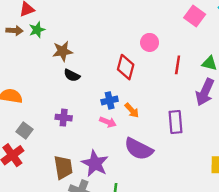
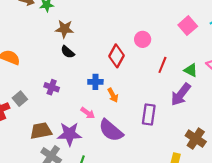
pink arrow: (108, 122) -> (88, 113), moved
gray square: (24, 130) -> (20, 99), moved
purple star: (95, 163) -> (69, 134), turned 30
brown trapezoid: (63, 167) -> (41, 131), turned -105

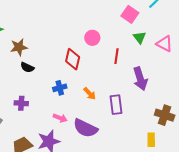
green triangle: (191, 70) -> (140, 37), moved, turned 40
purple arrow: (181, 94) -> (140, 79), turned -40
orange arrow: (113, 95) -> (90, 93), moved

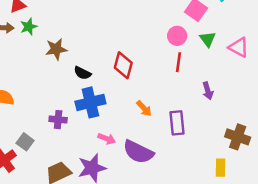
pink circle: (92, 38) -> (177, 36), moved
black semicircle: (27, 67) -> (82, 73), moved
purple arrow: (140, 79) -> (208, 91), size x0.6
blue cross: (60, 88) -> (90, 102), moved, size x1.6

